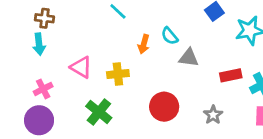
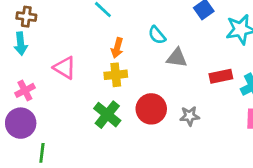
orange arrow: (144, 44) -> (117, 48), moved
yellow cross: (118, 74) -> (116, 75), moved
green cross: (99, 112) -> (107, 115), moved
gray star: (213, 115) -> (190, 116), moved, turned 30

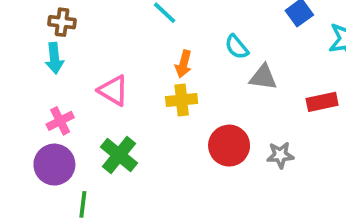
green cross: (107, 115) -> (119, 155), moved

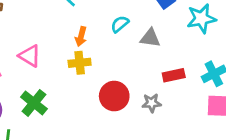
cyan semicircle: (237, 47) -> (120, 24), turned 90
gray triangle: (263, 77) -> (150, 38), moved
red rectangle: (322, 102) -> (174, 75), moved

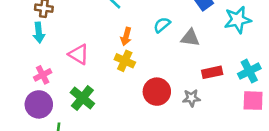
yellow cross: (80, 63) -> (125, 61), turned 30

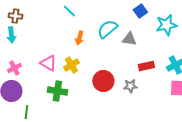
cyan semicircle: (162, 25) -> (107, 29), size x1.5
pink triangle: (79, 54) -> (48, 63), moved
yellow cross: (125, 61) -> (71, 65), moved, turned 35
green cross: (82, 98) -> (57, 91), moved, turned -30

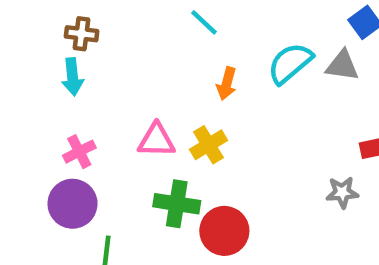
gray triangle: (129, 39) -> (342, 65), moved
pink triangle: (48, 63) -> (156, 140), turned -30
red circle: (103, 81) -> (224, 231), moved

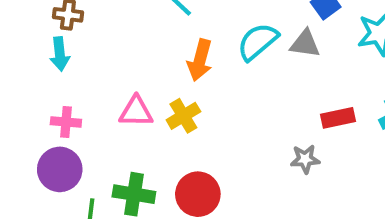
orange arrow: (227, 84) -> (200, 60), size x1.4
pink cross: (79, 152) -> (66, 122), turned 32
green cross: (177, 204) -> (134, 194), moved

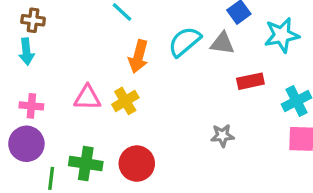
red rectangle: (338, 118) -> (250, 81), moved

